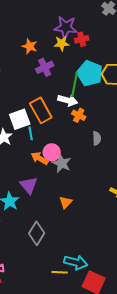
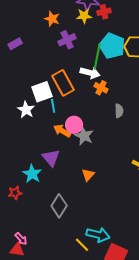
yellow line: (60, 272) -> (82, 245), turned 42

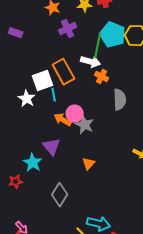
purple rectangle: (15, 44) -> (16, 33), turned 48
gray semicircle: (119, 111) -> (120, 100), size x1.5

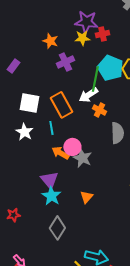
purple rectangle: (16, 33) -> (13, 66), turned -72
white arrow: (91, 62) -> (88, 95), turned 132
white square: (43, 81) -> (29, 103), moved, turned 30
cyan star: (33, 163) -> (51, 196), moved

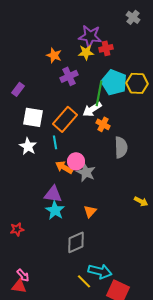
purple rectangle: (13, 66) -> (18, 89), moved
orange rectangle: (61, 105) -> (65, 119), turned 70
purple triangle: (49, 180) -> (53, 194), turned -42
gray diamond: (57, 228) -> (76, 242), moved, turned 35

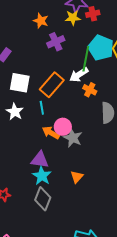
gray diamond: (76, 242) -> (43, 199), moved, turned -45

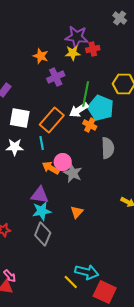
cyan pentagon: (101, 48) -> (101, 108), moved
white star: (15, 112) -> (15, 147), turned -30
cyan star: (42, 176) -> (42, 211), turned 30

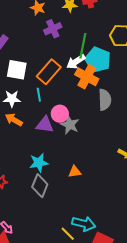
orange cross: (90, 125) -> (87, 77), size x1.6
orange arrow: (51, 168) -> (14, 120), moved
purple triangle: (40, 195) -> (45, 125), moved
orange triangle: (77, 212) -> (75, 172), moved, turned 40

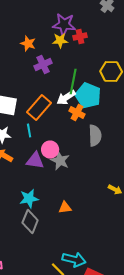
orange cross: (87, 77) -> (77, 113), size x0.7

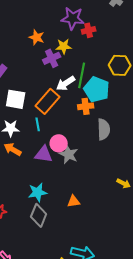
yellow star: (60, 41) -> (64, 46), moved
white arrow: (66, 98) -> (66, 83), moved
orange cross: (77, 113) -> (86, 106), turned -35

